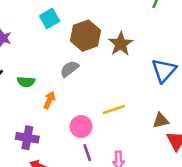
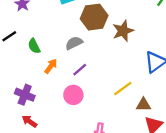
green semicircle: (26, 82) -> (34, 46), turned 48
yellow line: (114, 109) -> (123, 88), moved, turned -30
purple line: (87, 153) -> (80, 70), moved, turned 56

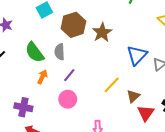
gray semicircle: (74, 43) -> (60, 52), turned -56
green semicircle: (34, 46) -> (35, 52), moved, size x1.5
brown triangle: (143, 105) -> (133, 96), turned -32

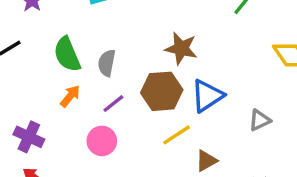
brown hexagon: (73, 25) -> (162, 91), moved
brown star: (102, 32) -> (181, 48), turned 30
blue triangle: (137, 55) -> (207, 96), moved

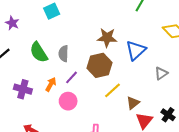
orange arrow: (70, 96) -> (51, 84), moved
blue triangle: (207, 96) -> (136, 50), moved
purple cross: (29, 137) -> (23, 89), moved

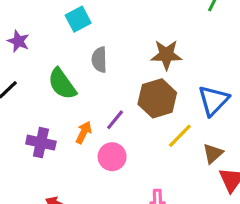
blue triangle: (136, 50) -> (213, 101), moved
gray semicircle: (63, 54) -> (99, 60), moved

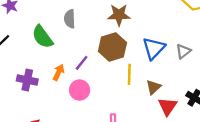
yellow line: (180, 136) -> (129, 74), turned -42

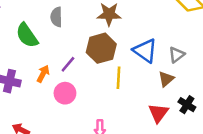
blue triangle: (154, 48) -> (145, 51), turned -40
brown triangle: (154, 87) -> (166, 79), moved

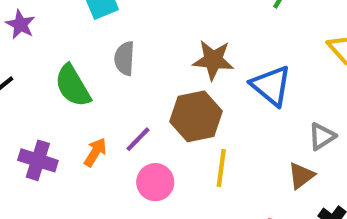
blue triangle: (145, 51) -> (271, 86), moved
pink circle: (65, 93) -> (155, 182), moved

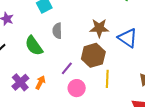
orange arrow: (95, 152) -> (40, 83), moved
purple cross: (38, 160) -> (20, 82), turned 36

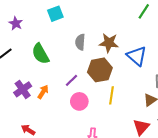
gray semicircle: (57, 31) -> (80, 42), moved

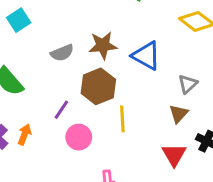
gray semicircle: (80, 42) -> (62, 53), turned -105

